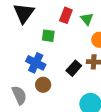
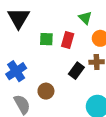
red rectangle: (66, 15) -> (68, 40), moved
blue cross: (36, 63) -> (16, 71), moved, turned 36

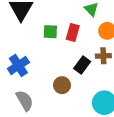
brown circle: (46, 91) -> (62, 85), moved

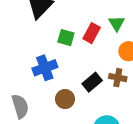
red rectangle: (73, 33) -> (92, 33), moved
blue cross: (18, 66) -> (45, 68), moved

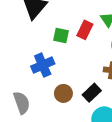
black rectangle: (92, 82) -> (92, 93), moved

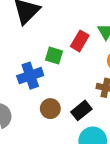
green square: (61, 36) -> (54, 56), moved

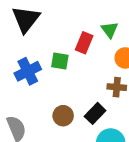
blue cross: (30, 76) -> (28, 71), moved

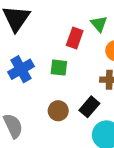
green square: (60, 61) -> (59, 68), moved

